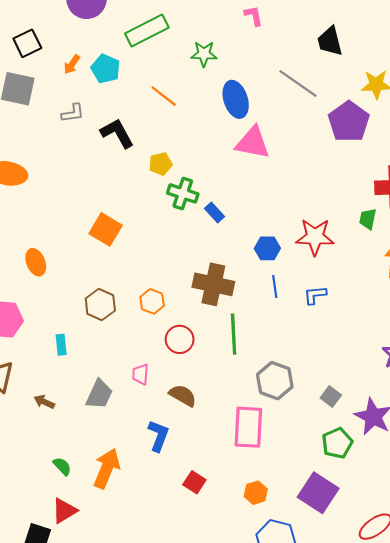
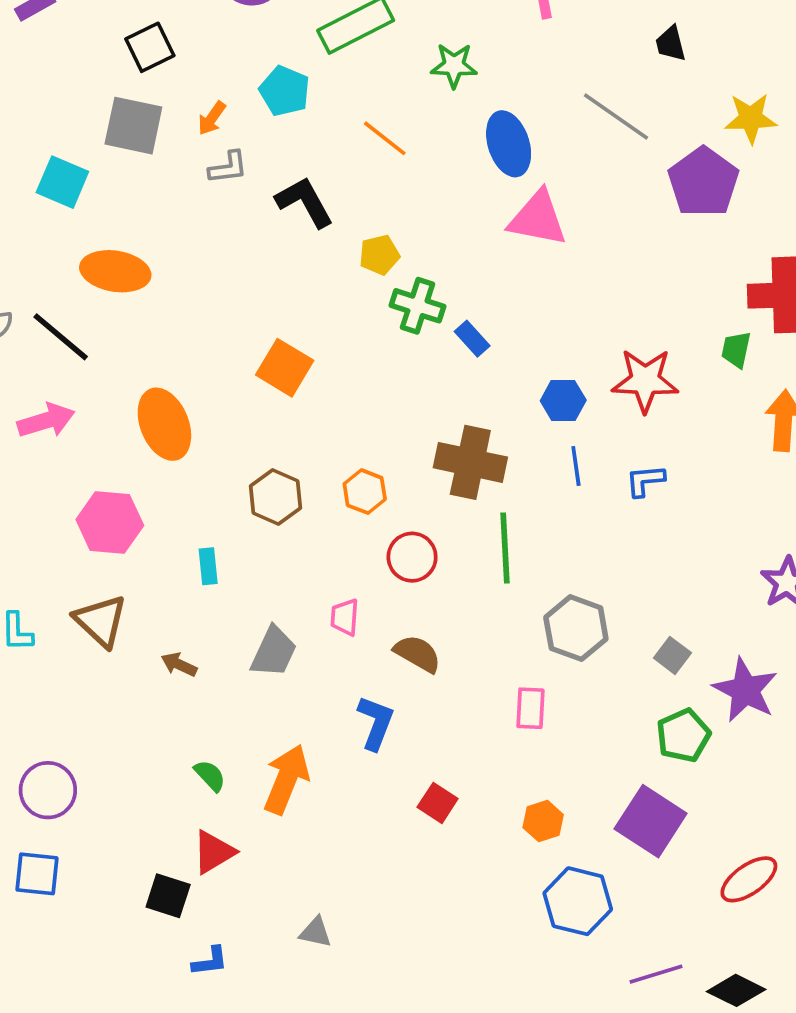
black trapezoid: (330, 41) -> (671, 44), size x0.7
orange arrow: (72, 64) -> (212, 118), moved
orange ellipse: (36, 262) -> (164, 424), size x1.5
pink rectangle: (248, 427) -> (530, 708), size x0.6

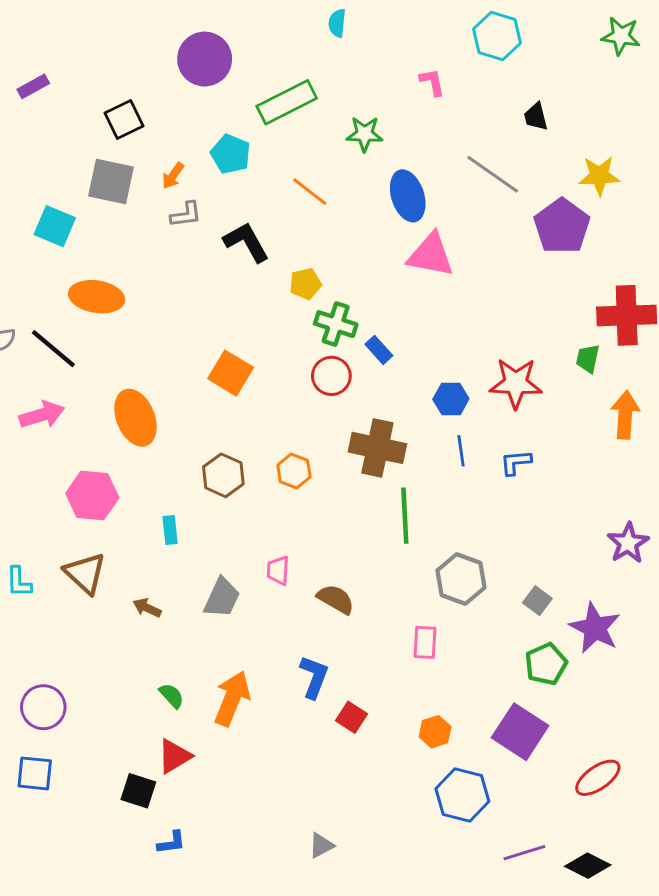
red circle: (412, 557) -> (331, 376), moved
blue L-shape: (376, 723) -> (314, 677), moved
gray triangle: (316, 932) -> (321, 845), moved, turned -40

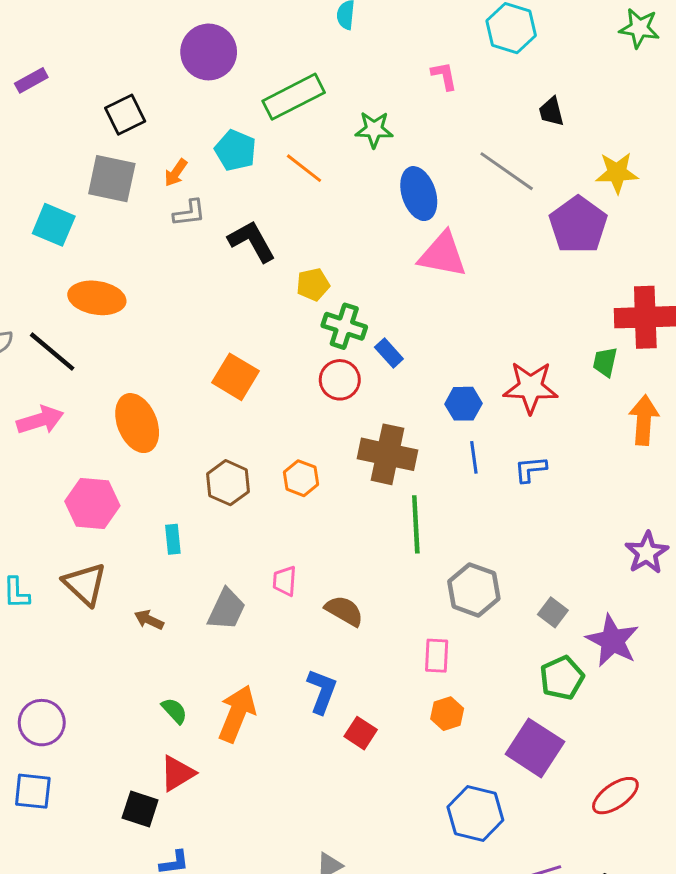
orange line: (310, 192) -> (304, 168), moved
orange hexagon: (435, 732) -> (447, 714), moved

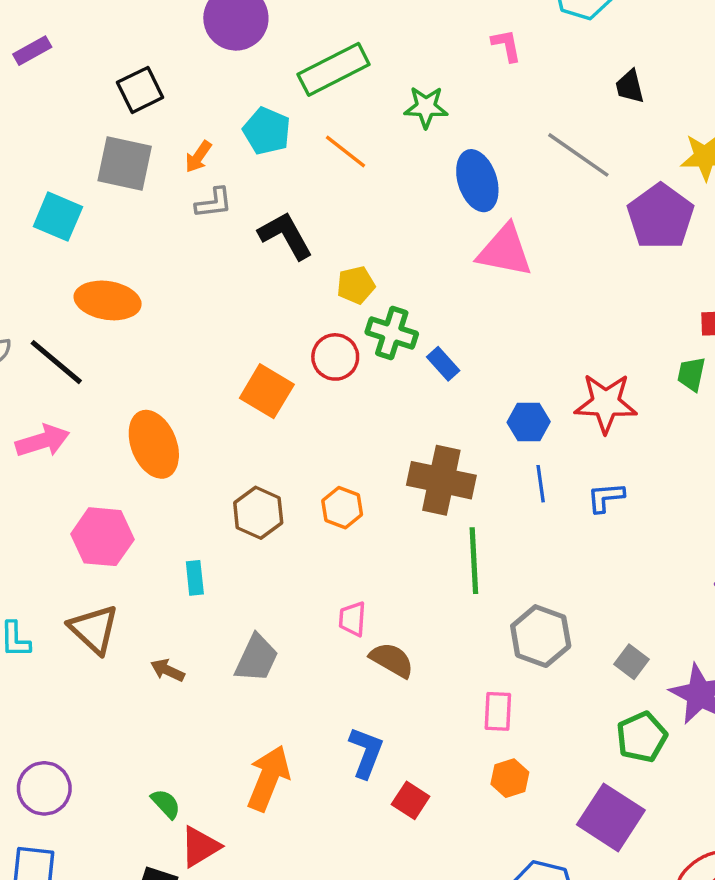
red circle: (340, 380) -> (335, 357), moved
pink trapezoid: (285, 581) -> (352, 619), moved
green semicircle: (174, 711) -> (166, 804), moved

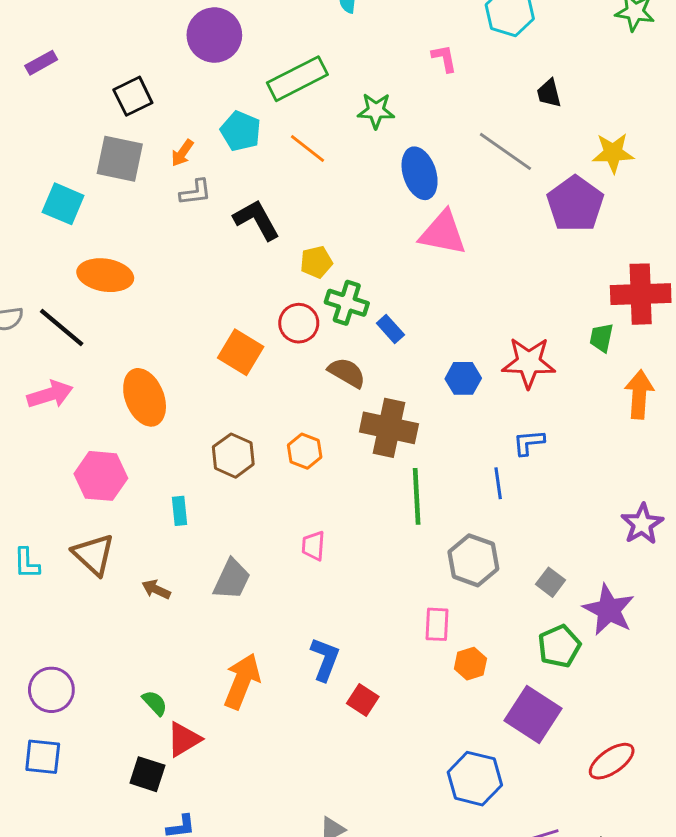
blue line: (541, 484) -> (498, 483), moved
brown semicircle: (392, 660) -> (347, 373), moved
orange hexagon: (510, 778) -> (470, 664), moved

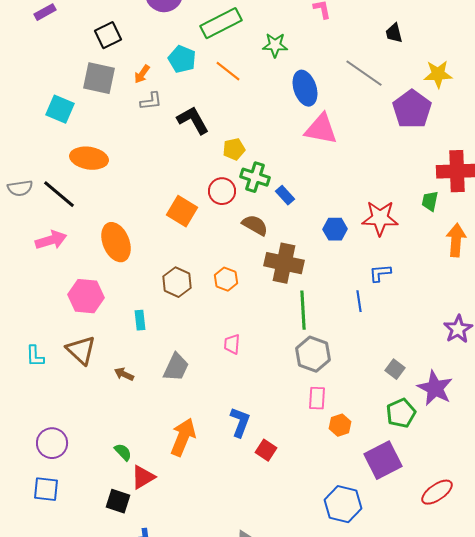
gray hexagon: (473, 560) -> (313, 354), moved
purple square: (533, 715) -> (383, 460), turned 30

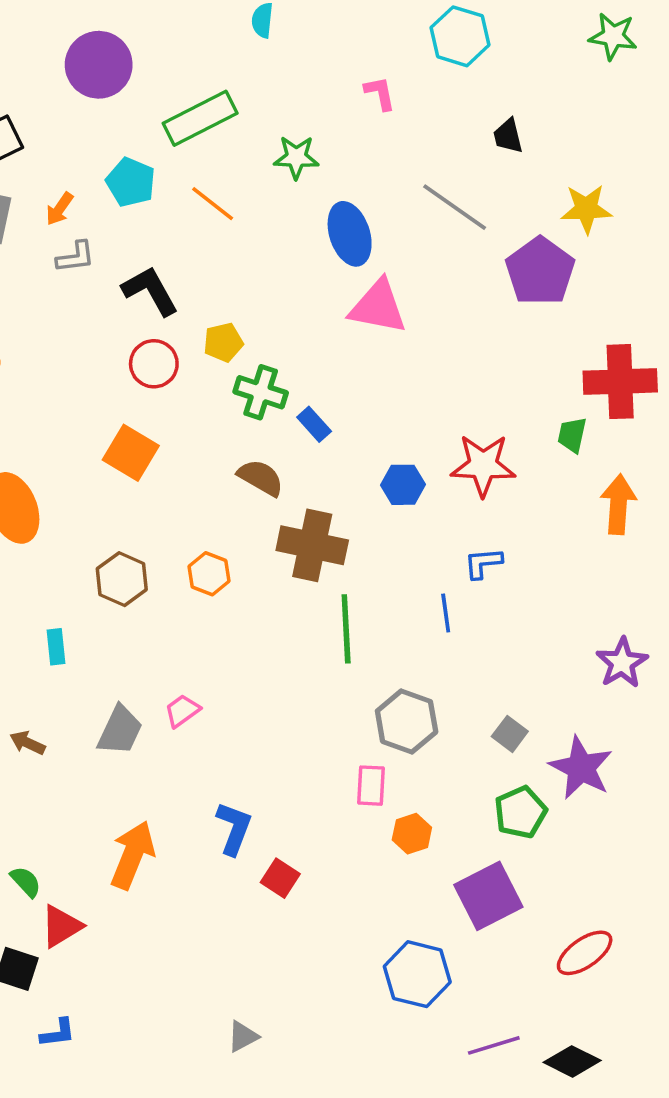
red circle: (222, 191) -> (154, 364), moved
pink trapezoid: (232, 344) -> (182, 711), moved, turned 50
gray hexagon: (313, 354) -> (407, 721), moved

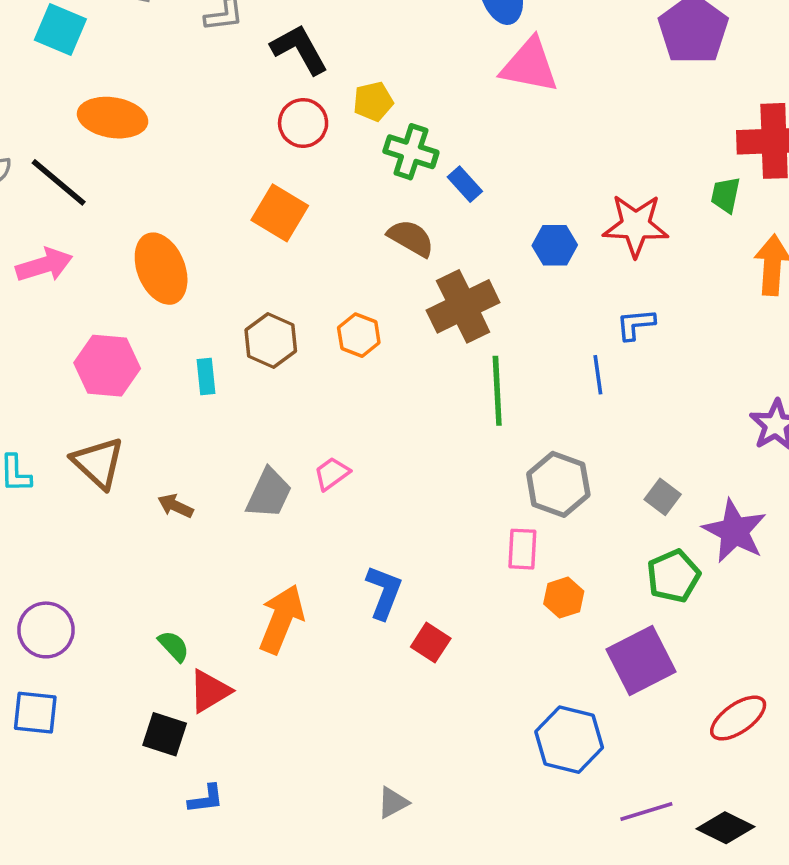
brown cross: (312, 545) -> (463, 306), turned -38
cyan rectangle: (56, 647) -> (206, 376), moved

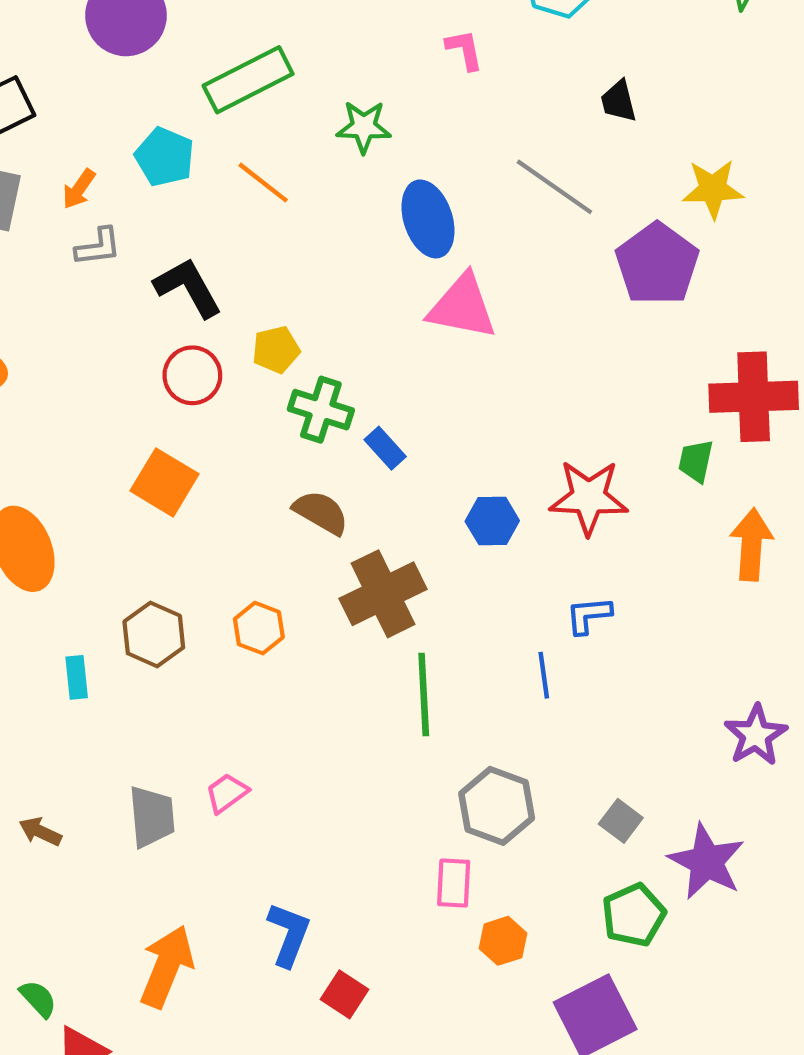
gray trapezoid: (269, 493) -> (152, 817), turned -30

